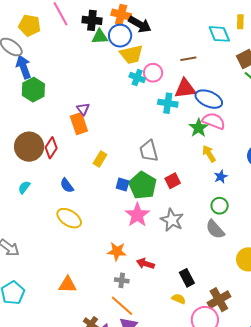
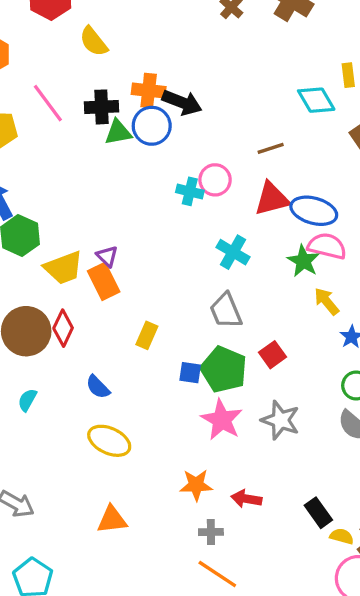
yellow trapezoid: (131, 54) -> (63, 268), moved
cyan cross: (168, 103) -> (233, 252), moved, turned 30
orange triangle: (68, 285) -> (112, 520), moved
yellow semicircle: (179, 299) -> (342, 536), moved

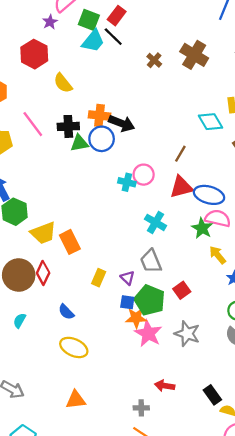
brown line: (271, 148) -> (180, 154), turned -42
purple triangle: (107, 256) -> (127, 278), moved
orange star: (196, 485) -> (136, 318), moved

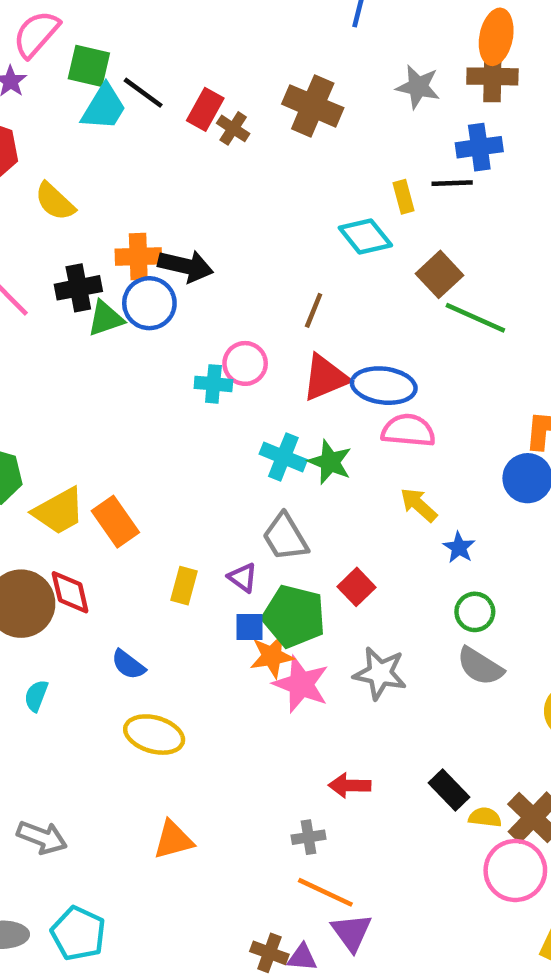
red rectangle: (117, 16) -> (205, 109), moved
green star: (202, 228) -> (330, 462), moved
red diamond: (43, 273) -> (70, 592), turned -30

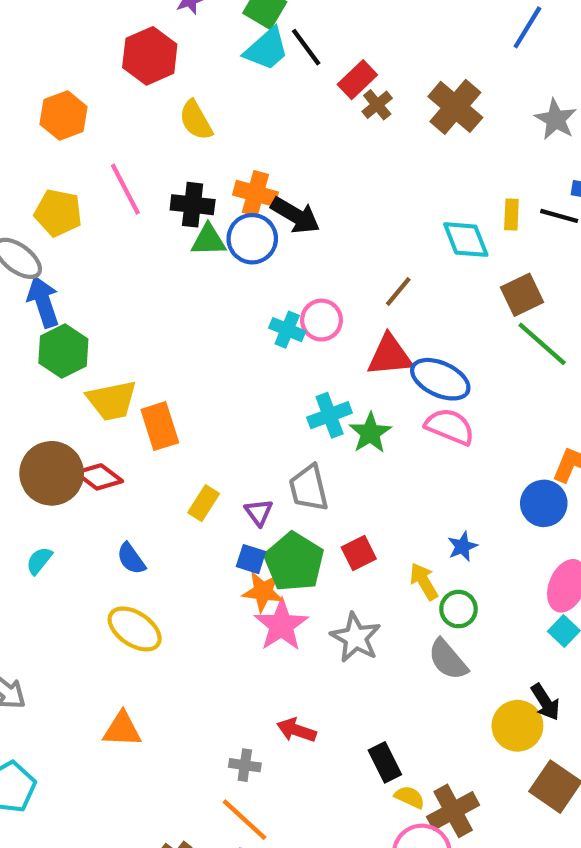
cyan cross: (283, 457) -> (330, 415), turned 30
yellow arrow: (419, 505) -> (424, 581), moved
red diamond: (70, 592) -> (99, 477), turned -57

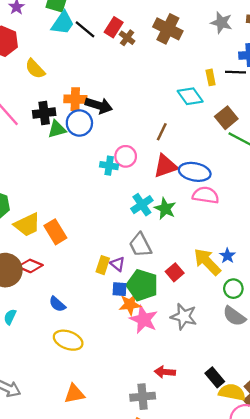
black line: (306, 47) -> (85, 29), moved
yellow rectangle: (204, 503) -> (103, 265), moved
yellow arrow: (424, 581) -> (207, 262), moved, size x1.5
gray cross: (245, 765) -> (143, 397), size x1.5
yellow semicircle: (410, 797) -> (232, 392), size x1.6

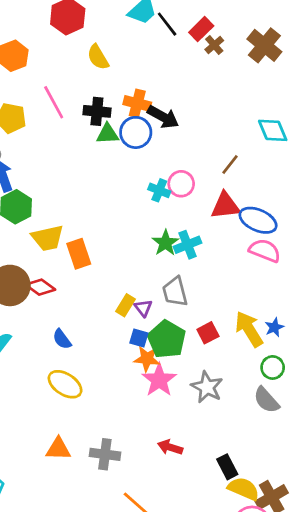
green star: (165, 209) -> (165, 243), moved
gray cross: (143, 397) -> (105, 454), moved

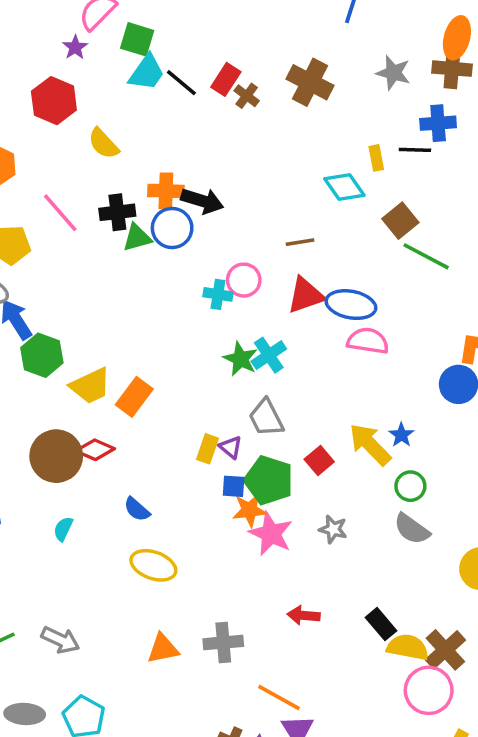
brown line: (230, 164) -> (300, 242), turned 55
orange rectangle: (79, 254) -> (134, 397), turned 68
gray star: (207, 387) -> (333, 529), size x0.7

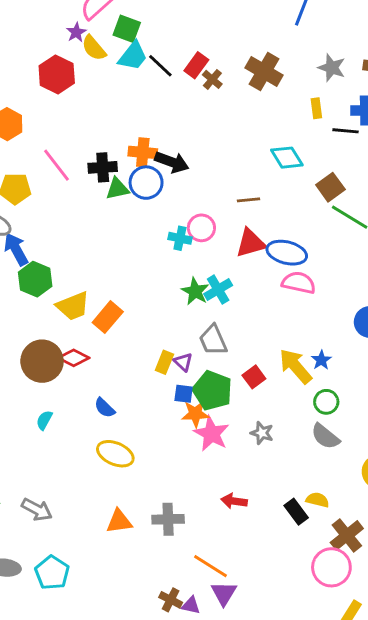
yellow semicircle: (103, 144) -> (94, 48), moved
yellow rectangle: (376, 158) -> (316, 108), moved
yellow semicircle: (408, 647) -> (318, 500), moved, size x0.7

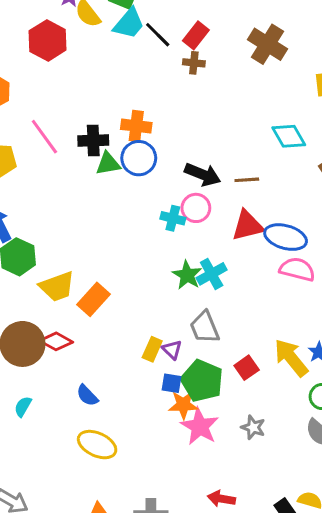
brown cross: (212, 79) -> (194, 63), moved, turned -36
black arrow: (172, 162) -> (203, 174), moved

